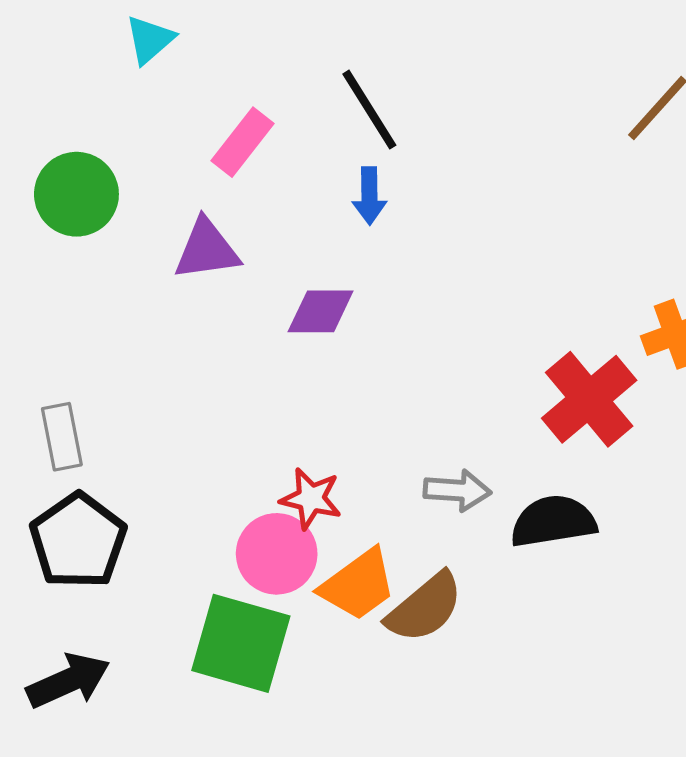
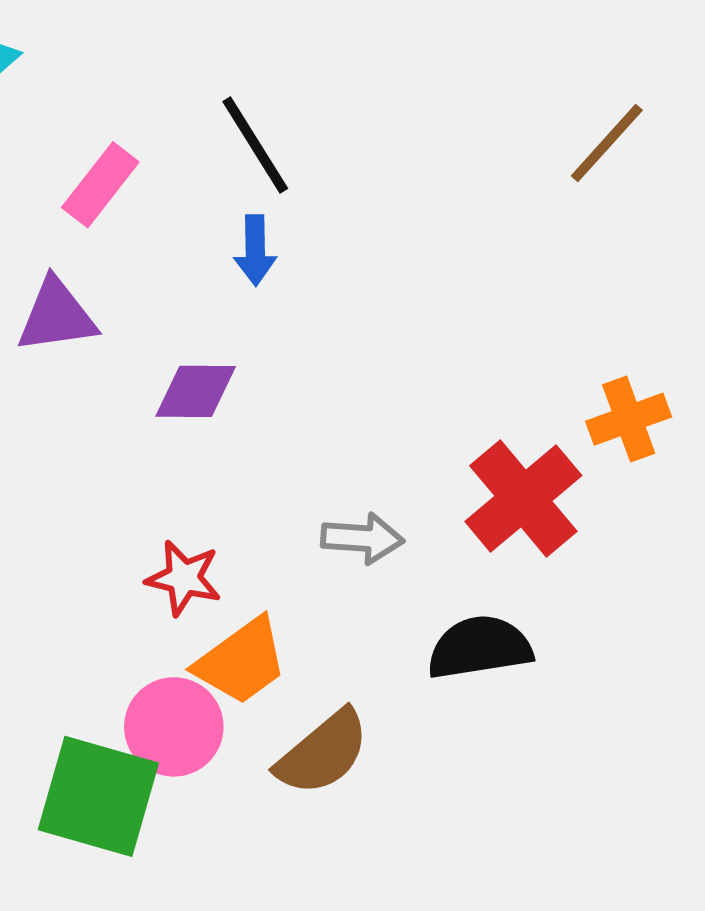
gray arrow: (457, 490) -> (362, 538), moved
red star: (311, 499) -> (184, 578), moved
pink circle: (277, 554) -> (174, 727), moved
orange trapezoid: (358, 585) -> (241, 661), moved

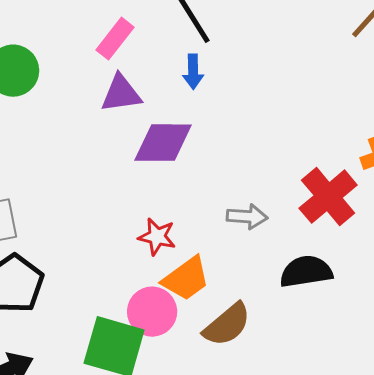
purple triangle: (57, 316) -> (121, 94), moved
purple diamond: (196, 391) -> (163, 143), size x1.4

